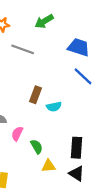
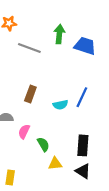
green arrow: (44, 21) -> (59, 34), moved, turned 126
blue line: (83, 76) -> (82, 97), moved, turned 72
brown rectangle: (36, 95) -> (30, 94), moved

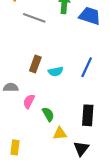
cyan semicircle: (60, 105) -> (56, 71), moved
black triangle: (83, 171) -> (81, 148), moved, turned 35

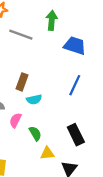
blue trapezoid: (90, 16) -> (75, 46), moved
cyan semicircle: (56, 71) -> (34, 99), moved
black rectangle: (88, 115) -> (76, 135), turned -30

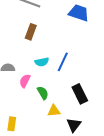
brown rectangle: (22, 82) -> (31, 32), moved
blue line: (75, 85) -> (63, 62), moved

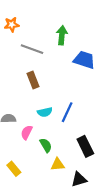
brown rectangle: (31, 32) -> (33, 80), turned -42
yellow rectangle: (12, 124) -> (14, 169), moved, turned -48
black triangle: (74, 125) -> (79, 179), turned 35

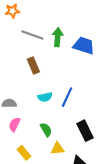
green arrow: (62, 35) -> (58, 37), moved
pink semicircle: (27, 132) -> (14, 124), moved
yellow rectangle: (14, 169) -> (24, 153), moved

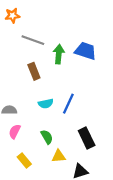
green arrow: (58, 37) -> (59, 54), moved

